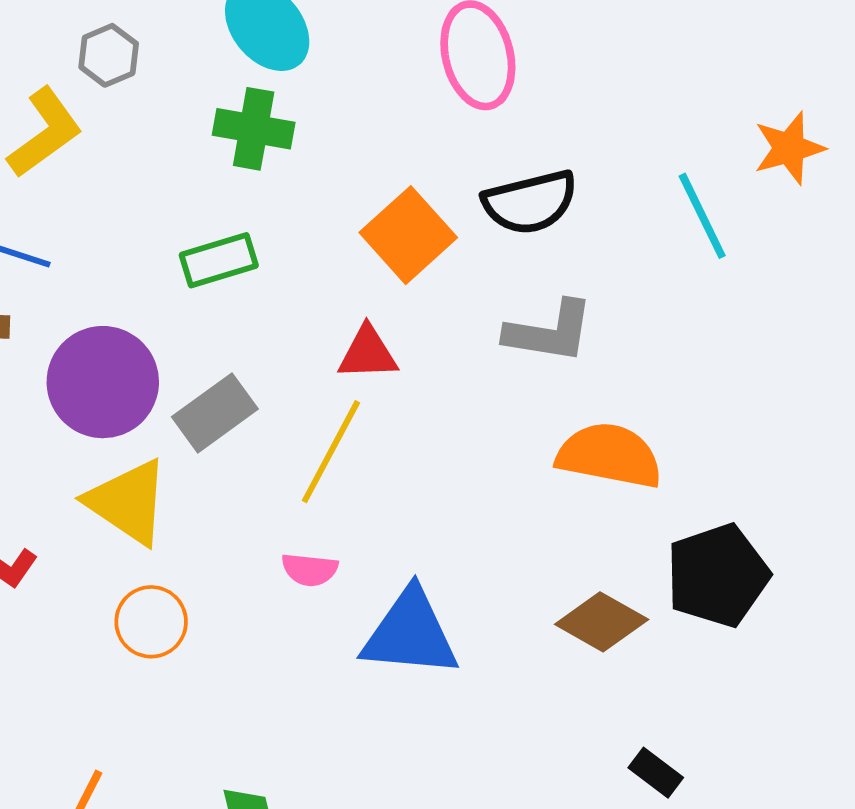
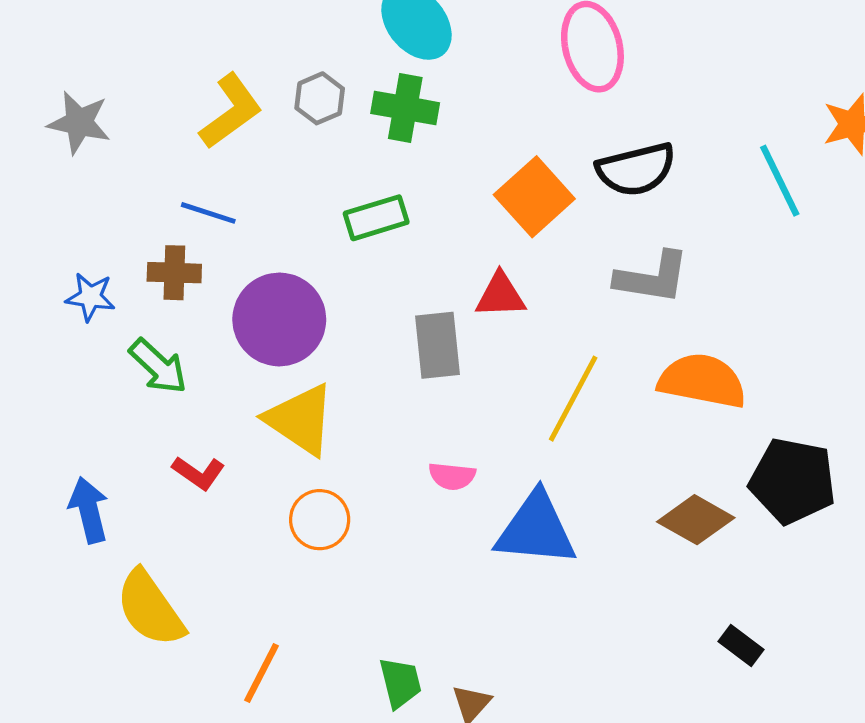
gray hexagon: (109, 55) -> (320, 98), moved
gray rectangle: (215, 413) -> (437, 345), moved, turned -60
yellow line: (331, 452) -> (573, 399), moved
black pentagon: (718, 575) -> (793, 481), turned 30

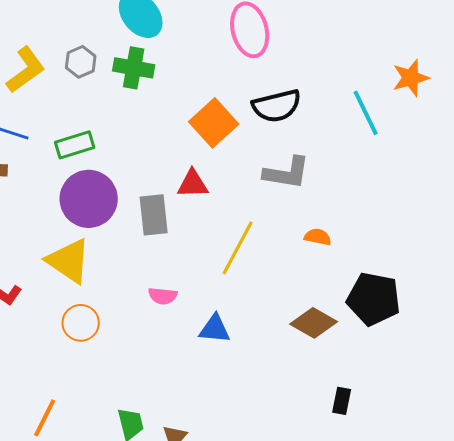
green rectangle: (376, 218) -> (75, 145), moved
purple circle: (279, 319) -> (89, 199), moved
orange semicircle: (702, 381) -> (318, 237), size x0.5
blue triangle: (536, 529) -> (215, 329), size x0.6
black rectangle: (741, 646) -> (342, 401), turned 64

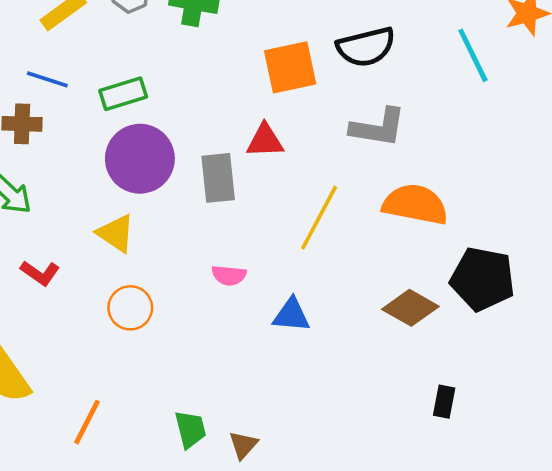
orange square: (214, 123) -> (290, 67), turned 30
orange semicircle: (318, 237) -> (415, 204), size x2.0
yellow triangle: (69, 261) -> (116, 233), size x0.7

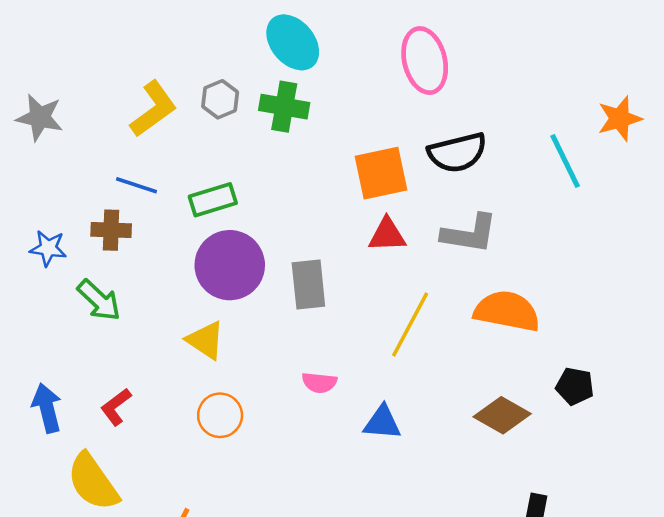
red triangle: (265, 141) -> (387, 235), moved
red L-shape: (40, 273) -> (116, 407), moved, turned 108
black pentagon: (483, 279) -> (575, 386), size x0.6

